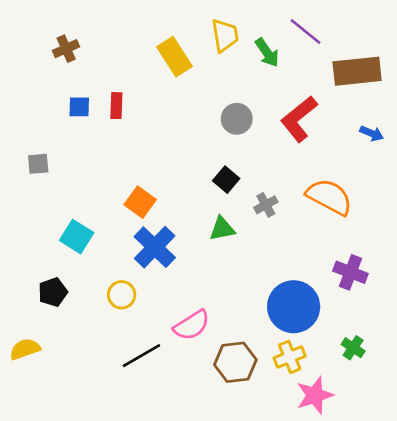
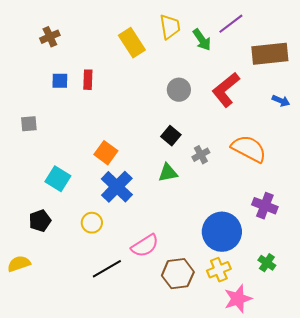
purple line: (305, 31) -> (231, 24), turned -76

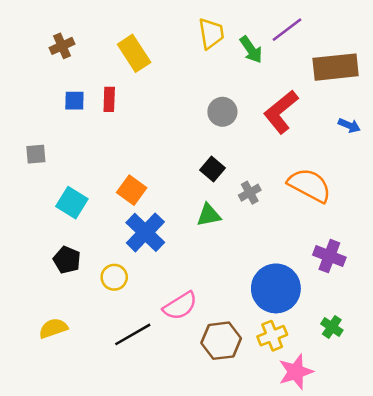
yellow rectangle: (132, 43) -> (134, 53), moved
cyan square: (58, 179) -> (72, 203), moved
black pentagon: (40, 221) -> (67, 260), moved, turned -30
yellow semicircle: (19, 264) -> (53, 328), moved

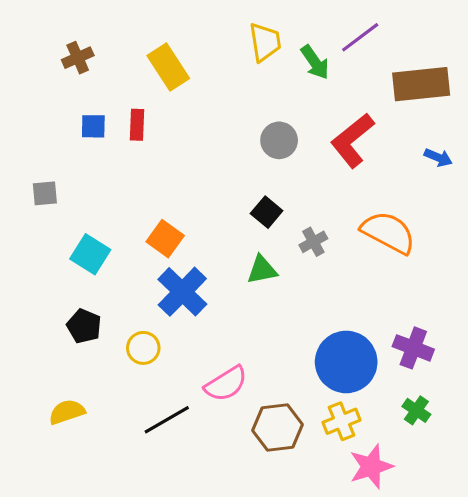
purple cross: (329, 256) -> (413, 348), moved

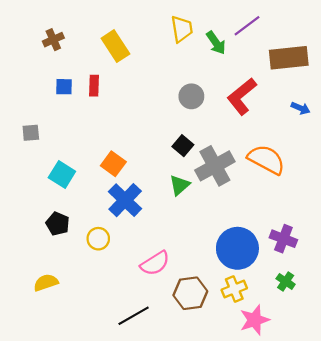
gray cross: (313, 242) -> (215, 166), size x2.0
green triangle: (262, 270) -> (180, 185), turned -30
black line: (167, 420) -> (134, 316), moved

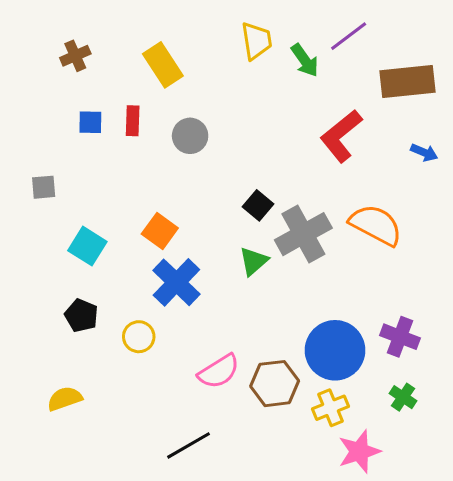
gray circle: (191, 96) -> (190, 136), moved
brown hexagon: (190, 293) -> (275, 384), moved

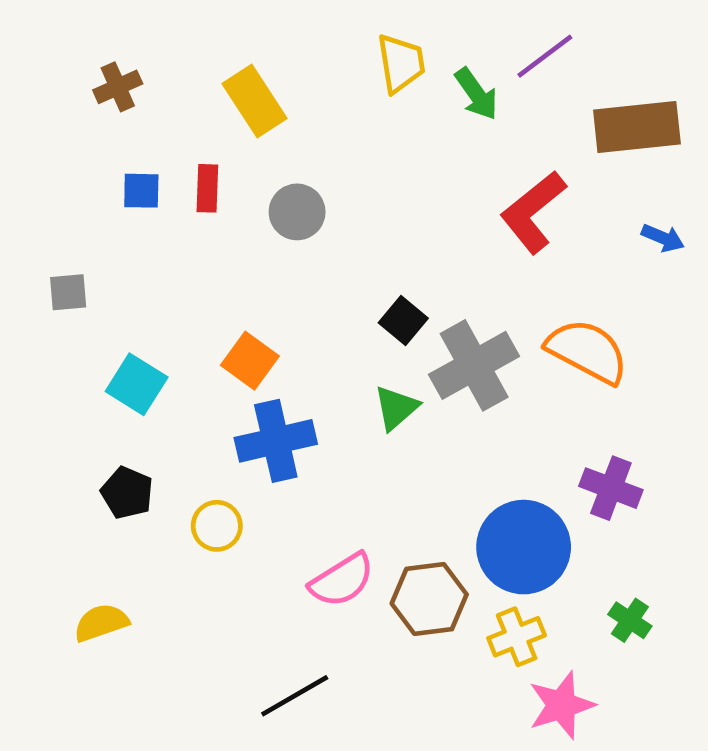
blue cross: (176, 282) -> (276, 441), turned 33
purple cross: (400, 337) -> (611, 488), moved

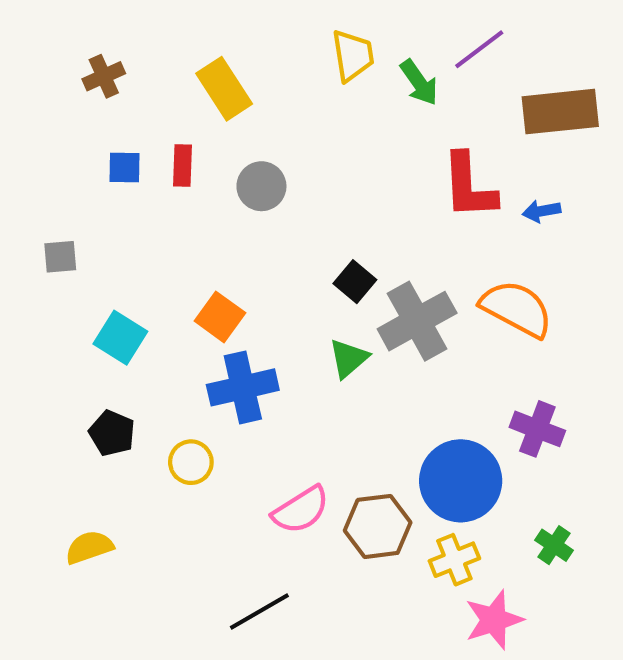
red L-shape: (533, 212) -> (469, 186), turned -54
blue arrow: (663, 238) -> (542, 211), moved, turned 147

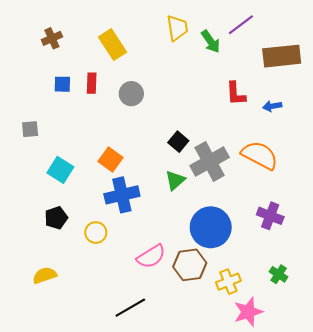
red L-shape: (469, 186) -> (236, 94), size x0.7
black pentagon: (112, 433) -> (56, 218), turned 30
blue circle: (461, 481) -> (211, 227), moved

